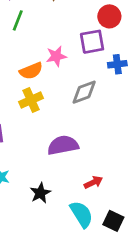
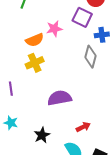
purple square: (92, 42) -> (82, 17), turned 36
gray diamond: (84, 92) -> (90, 57), moved, turned -55

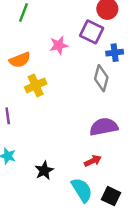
orange semicircle: (35, 40) -> (20, 60), moved
purple semicircle: (59, 98) -> (104, 127), moved

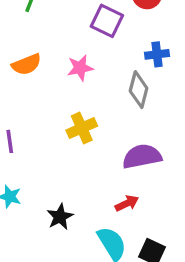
purple square: (92, 32) -> (107, 21), moved
pink star: (59, 45) -> (80, 68), moved
yellow cross: (36, 85) -> (82, 128), moved

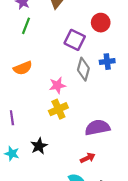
pink star: (80, 68) -> (57, 85), moved
gray diamond: (139, 90) -> (83, 69), moved
black star: (60, 217) -> (39, 146), moved

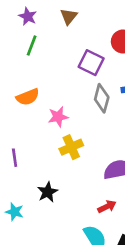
pink star: (57, 85) -> (58, 117), moved
cyan star: (12, 154) -> (15, 212), moved

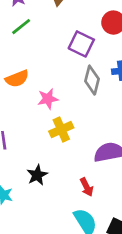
green line: (32, 45) -> (21, 27), turned 30
red arrow: (107, 207) -> (87, 187), moved, turned 90

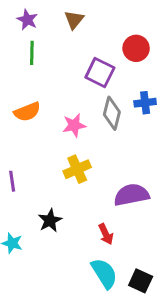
green line: (21, 27) -> (32, 53), turned -50
pink star: (48, 99) -> (74, 125), moved

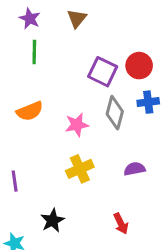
red circle: (136, 48) -> (139, 66), moved
purple semicircle: (132, 195) -> (135, 169), moved, size x0.6
red arrow: (106, 234) -> (121, 224), moved

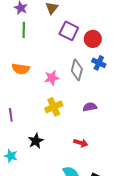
purple square: (103, 72) -> (69, 31), moved
blue cross: (148, 102) -> (99, 63), turned 32
orange semicircle: (30, 111) -> (21, 69), turned 30
red arrow: (121, 224) -> (81, 143), turned -48

